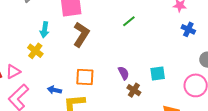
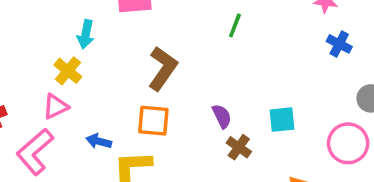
green line: (129, 21) -> (235, 25), turned -32
brown L-shape: (81, 34) -> (163, 68), moved
pink triangle: (13, 72) -> (56, 107), moved

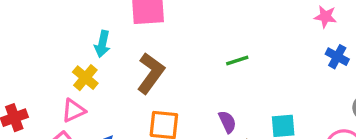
green line: (235, 25) -> (237, 61), moved, turned 50
brown L-shape: (163, 68) -> (151, 73), moved

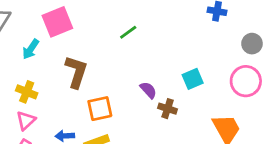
cyan arrow: (102, 44) -> (31, 49), moved, turned 40
green line: (237, 61) -> (128, 32), moved

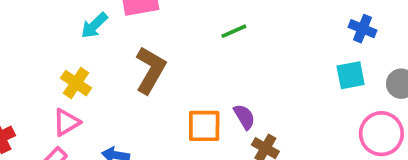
cyan square: (193, 79) -> (351, 75), moved
orange square: (100, 109) -> (204, 126), moved

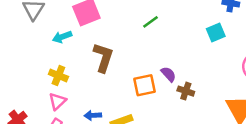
cyan arrow: (94, 25) -> (62, 37), turned 36
cyan square: (351, 75) -> (216, 32), moved

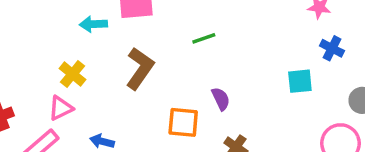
green line: (150, 22) -> (204, 38), moved
purple semicircle: (168, 74) -> (221, 99), moved

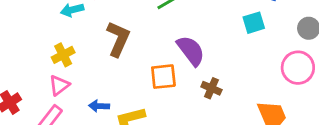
yellow cross: (73, 74) -> (63, 55), turned 35
purple semicircle: (221, 99) -> (191, 51), size x1.6

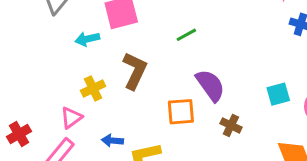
cyan square: (254, 23) -> (278, 94), moved
yellow cross: (63, 55) -> (93, 88), moved

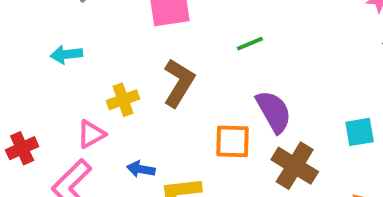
cyan arrow: (87, 39) -> (66, 54), moved
brown cross: (231, 125) -> (295, 166), size x1.6

